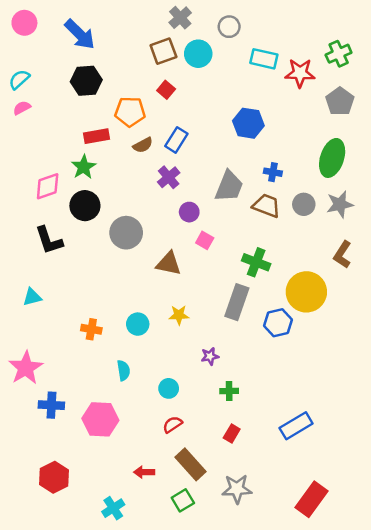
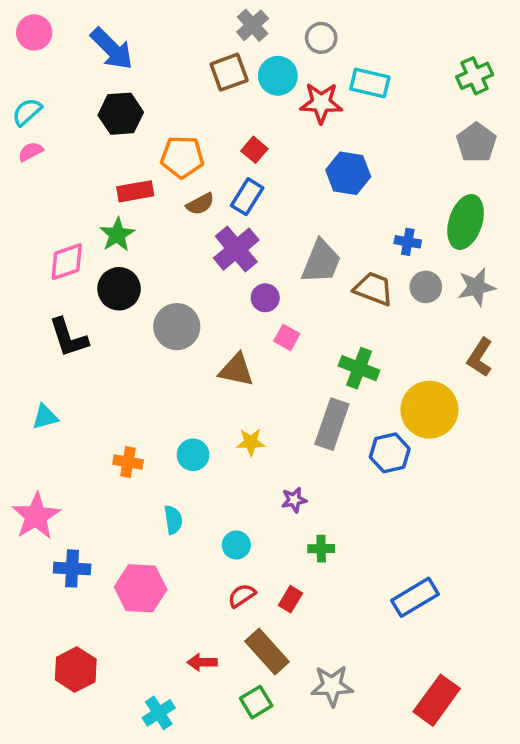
red star: (300, 73) -> (321, 103), moved
red square: (166, 90) -> (254, 150), moved
blue cross: (273, 172) -> (408, 242), moved
purple cross: (169, 177) -> (236, 249), size x1.4
red rectangle: (232, 433) -> (290, 599), moved

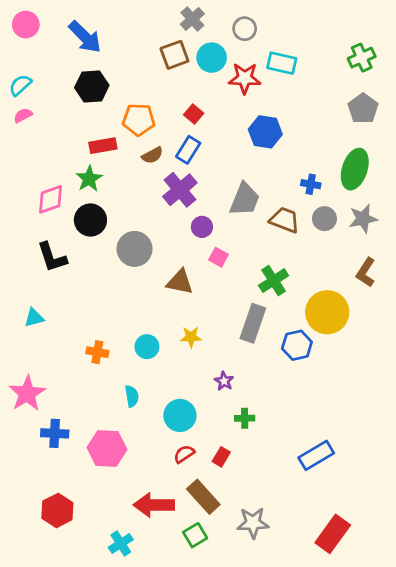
green cross: (359, 368) -> (274, 281), turned 36
purple star: (294, 500) -> (224, 381), turned -30
cyan circle: (236, 545) -> (180, 415), size x1.5
red arrow: (202, 662) -> (154, 505), size x1.8

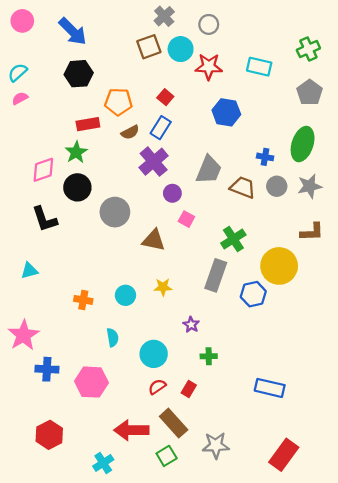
cyan rectangle: (282, 63) -> (259, 67), moved
brown L-shape: (366, 272) -> (312, 232), turned -125
blue rectangle: (316, 455) -> (270, 388), turned 44

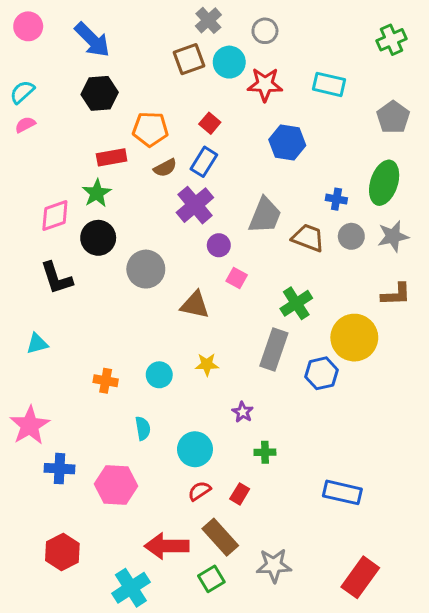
green cross: (308, 49) -> (392, 40), moved
cyan cross: (103, 463) -> (131, 588), size x1.4

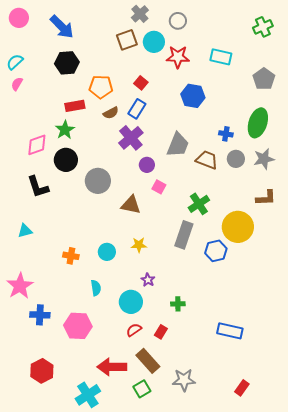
pink semicircle: (25, 125) -> (17, 84), turned -32
purple star: (243, 412) -> (148, 280), moved
red rectangle: (360, 577) -> (242, 388), size x0.6

